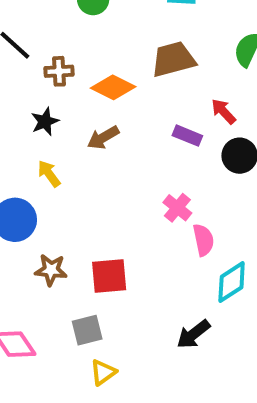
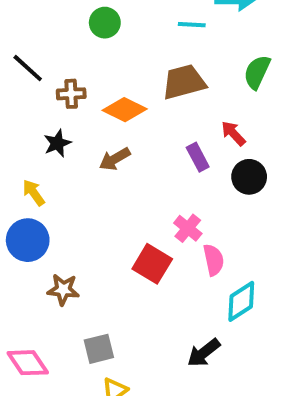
purple rectangle: (187, 136) -> (198, 157), turned 40
yellow arrow: (49, 174) -> (34, 193), moved
red square: (109, 276) -> (152, 264), moved, turned 36

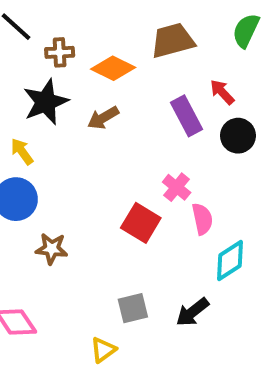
black star: (57, 143) -> (46, 102), size x1.6
purple rectangle: (198, 157) -> (186, 116), size x1.4
gray square: (99, 349) -> (133, 308), moved

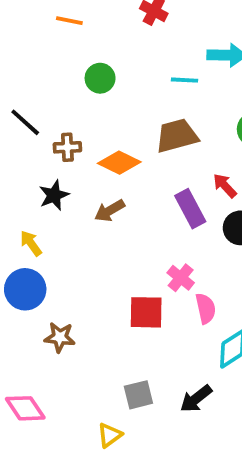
black star: (46, 102) -> (54, 195), size x0.7
red square: (141, 223) -> (146, 312), turned -30

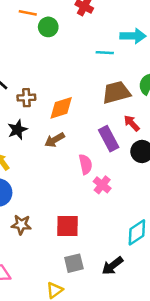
green circle: (100, 78) -> (48, 27), moved
brown trapezoid: (177, 136) -> (116, 92), moved
orange diamond: (119, 163) -> (61, 108), turned -44
pink semicircle: (206, 308) -> (85, 164), moved
red square: (146, 312) -> (67, 226), moved

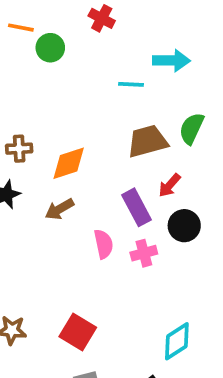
red arrow: (132, 123) -> (170, 185), turned -96
pink cross: (102, 185) -> (144, 253), moved, turned 36
red square: (67, 226) -> (78, 332), turned 30

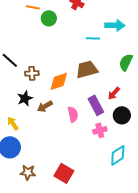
brown trapezoid: (148, 141) -> (87, 69), moved
brown arrow: (59, 209) -> (45, 106), moved
pink semicircle: (104, 244) -> (73, 114), moved
cyan diamond: (177, 341) -> (118, 155), moved

